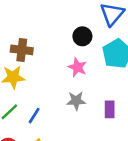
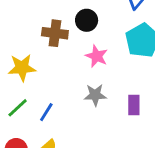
black circle: (82, 36) -> (87, 20), moved
brown cross: (22, 50) -> (55, 33), moved

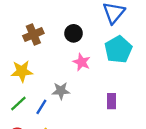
brown cross: (55, 33) -> (33, 35), moved, turned -30
gray star: (95, 95) -> (61, 91), moved

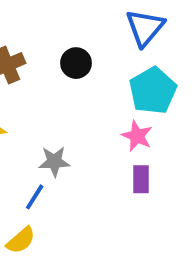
pink star: (82, 62) -> (137, 136), moved
blue line: (41, 107) -> (35, 197), moved

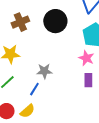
black circle: (76, 63) -> (55, 21), size x1.5

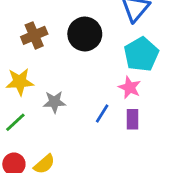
gray star: (44, 71) -> (54, 102), moved
blue line: (34, 89) -> (102, 114), moved

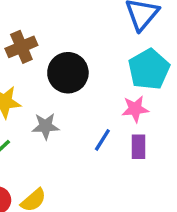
black circle: (85, 34) -> (68, 73), moved
pink star: (130, 87) -> (135, 109), turned -30

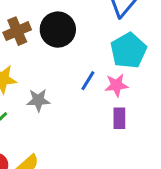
black circle: (68, 73) -> (58, 30), moved
blue line: (102, 140) -> (88, 81), moved

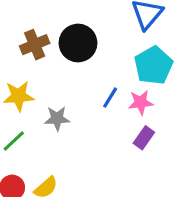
purple rectangle: (119, 118) -> (144, 138), turned 35

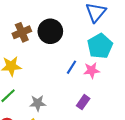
gray star: (57, 118) -> (38, 103), moved
purple rectangle: (144, 138) -> (83, 102), moved

